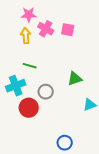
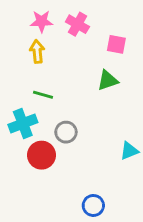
pink cross: (46, 29) -> (77, 24), moved
pink square: (68, 30) -> (116, 44), moved
green triangle: (75, 79) -> (108, 80), moved

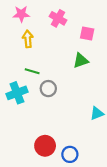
pink star: (42, 21) -> (21, 14), moved
gray circle: (66, 132) -> (48, 89), moved
red circle: (42, 155) -> (45, 146), moved

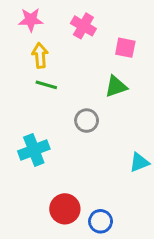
green line: (32, 71) -> (46, 85), moved
gray circle: (48, 89) -> (87, 121), moved
cyan cross: (17, 93) -> (34, 150), moved

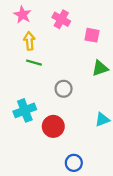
pink star: (31, 20) -> (22, 15), turned 30
green triangle: (116, 86) -> (100, 68), moved
red circle: (65, 209) -> (53, 126), moved

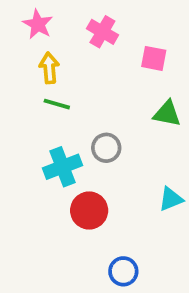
green triangle: (100, 68) -> (167, 114), turned 30
cyan cross: (25, 110) -> (63, 167), moved

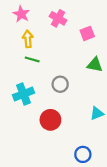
pink square: (154, 58) -> (87, 33), turned -32
cyan cross: (63, 167) -> (23, 94), moved
blue circle: (123, 271) -> (83, 154), moved

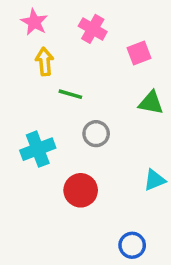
green line: (32, 59) -> (70, 94), moved

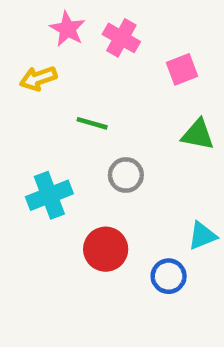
pink star: (34, 22) -> (67, 29), moved
yellow arrow: (45, 62) -> (38, 78), moved, turned -104
blue circle: (132, 245) -> (169, 276), moved

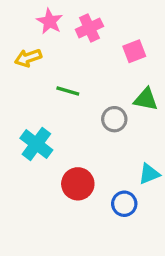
pink cross: (121, 38) -> (89, 28), turned 35
gray circle: (126, 175) -> (114, 119), moved
cyan cross: (49, 195) -> (36, 144), turned -32

